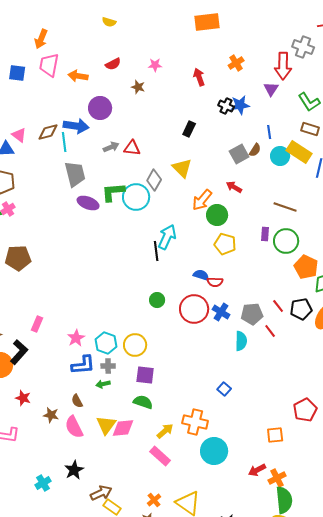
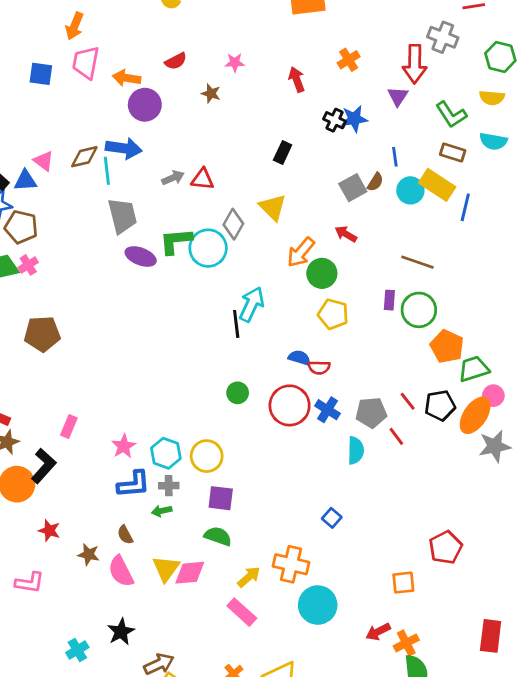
purple circle: (100, 108) -> (145, 105), moved

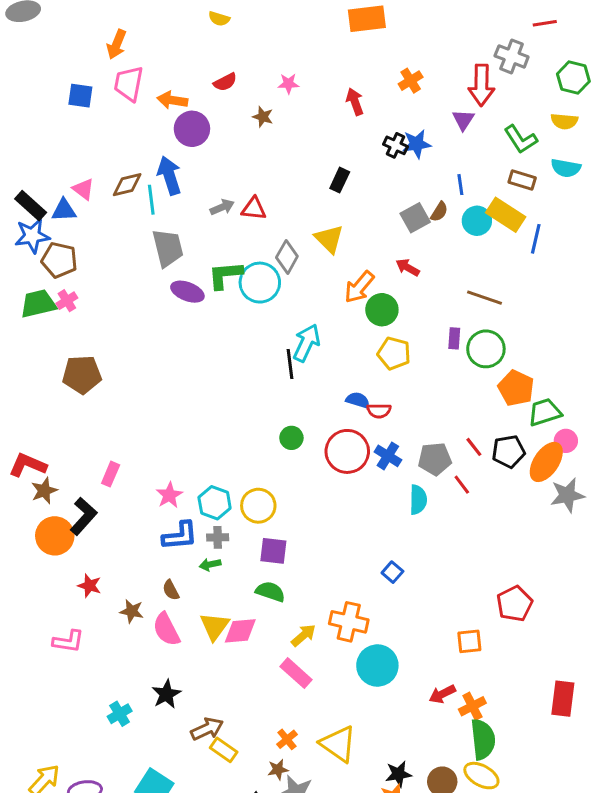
blue arrow: (124, 148) -> (169, 176), turned -116

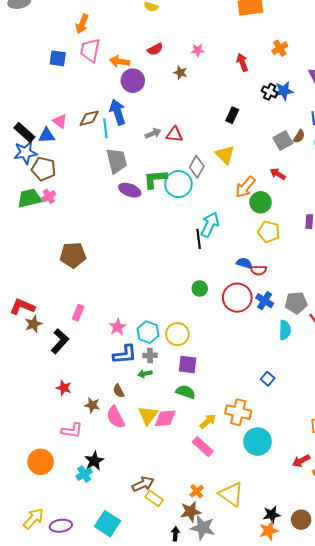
brown pentagon: (82, 375) -> (73, 255), moved
orange circle: (55, 536) -> (41, 462), moved
pink L-shape: (68, 641) -> (72, 430), moved
black star: (166, 694) -> (94, 461), moved
brown star: (278, 770) -> (191, 512), size x1.5

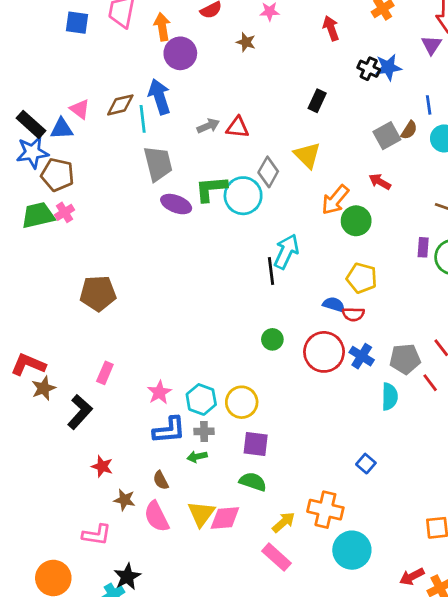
orange arrow: (120, 61) -> (162, 27), turned 72
yellow pentagon: (269, 232) -> (362, 278), moved
red star: (64, 388) -> (102, 466), moved

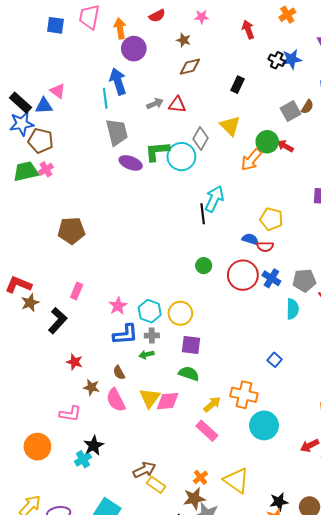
brown diamond: (120, 105) -> (190, 67), moved
green circle: (356, 221) -> (267, 142), moved

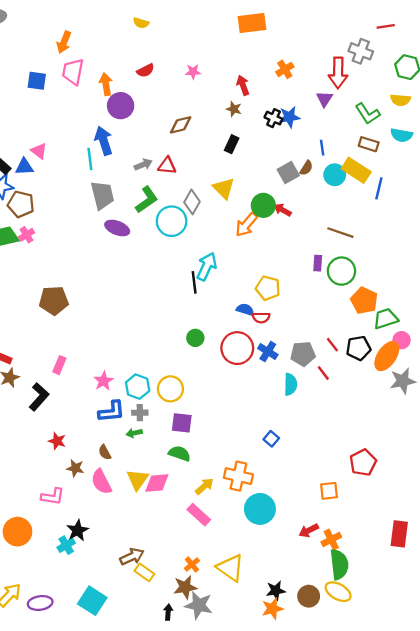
brown star: (184, 40) -> (234, 109), moved
green L-shape: (157, 151) -> (147, 200), moved, turned 150

